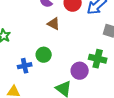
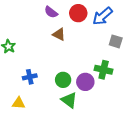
green circle: (44, 55) -> (63, 80), moved

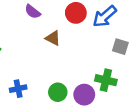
purple semicircle: (51, 12) -> (33, 12), moved

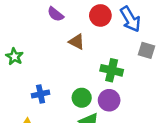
blue arrow: (105, 16) -> (130, 19), turned -80
green cross: (106, 80) -> (112, 70), moved

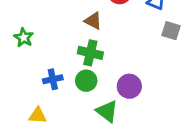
green cross: (112, 70) -> (90, 53), moved
green circle: (82, 98) -> (86, 81), moved

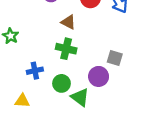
gray square: (171, 31) -> (115, 58), moved
green circle: (86, 81) -> (61, 83), moved

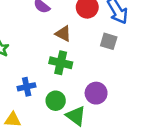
gray square: (115, 58) -> (109, 41), moved

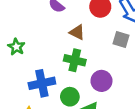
blue cross: (27, 87) -> (42, 83), size x1.5
purple circle: (96, 93) -> (101, 81), moved

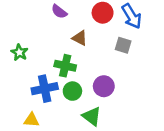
green cross: (75, 60) -> (65, 66), moved
green circle: (70, 97) -> (72, 91), moved

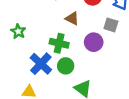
purple circle: (104, 86) -> (94, 42), moved
blue cross: (45, 89) -> (41, 64), turned -35

